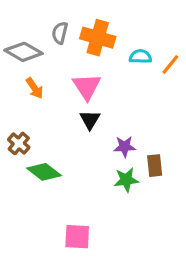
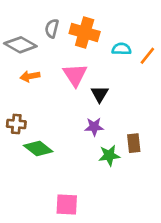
orange arrow: (35, 88) -> (30, 76), turned 114
black triangle: (90, 120) -> (100, 94), moved
brown cross: (19, 143) -> (16, 124), turned -36
purple star: (125, 147) -> (94, 127), moved

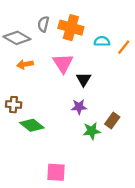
brown rectangle: (134, 143) -> (112, 121), turned 42

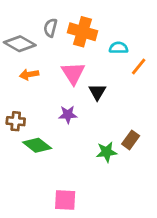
orange line: (124, 47) -> (139, 66), moved
purple star: (79, 107) -> (68, 115), moved

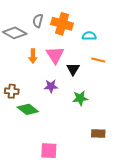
orange line: (139, 66) -> (98, 60), moved, turned 64
orange arrow: (29, 74) -> (33, 56), moved, turned -80
brown rectangle: (131, 140) -> (98, 133), moved, turned 56
green star: (107, 152) -> (80, 98), moved

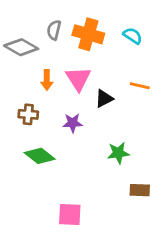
cyan semicircle: (89, 36) -> (133, 36), moved, turned 32
black triangle: (73, 69) -> (104, 99), turned 32
brown cross: (12, 91) -> (28, 114), moved
green star: (80, 98) -> (118, 153), moved

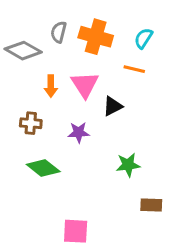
cyan semicircle: (133, 36) -> (143, 38), turned -90
orange line: (140, 86) -> (134, 69), moved

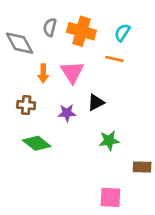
gray diamond: (23, 51) -> (20, 43), turned 32
black triangle: (113, 106) -> (96, 102), moved
brown rectangle: (151, 205) -> (142, 167), moved
pink square: (76, 231) -> (110, 197), moved

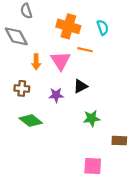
gray semicircle: (50, 27) -> (26, 11), moved, turned -32
cyan semicircle: (122, 33) -> (103, 28), turned 128
orange line: (114, 59) -> (85, 50), moved

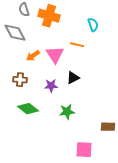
orange cross: (68, 26) -> (49, 16), moved
orange arrow: (36, 62) -> (33, 56), turned 56
green star: (92, 118) -> (67, 112), moved

